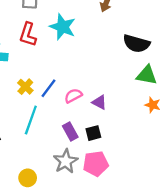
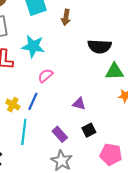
pink semicircle: (73, 96) -> (45, 76), moved
black square: (93, 133) -> (89, 130), moved
pink pentagon: (96, 164) -> (111, 154), moved, turned 30

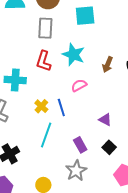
brown arrow: (66, 17) -> (108, 65), moved
blue line: (33, 101) -> (61, 108), turned -54
black square: (89, 130) -> (109, 147), turned -32

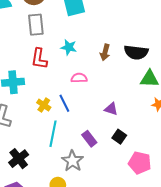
cyan star: (74, 55) -> (69, 47), size x0.7
pink semicircle: (79, 85) -> (79, 78), turned 35
gray star: (76, 171) -> (72, 161), moved

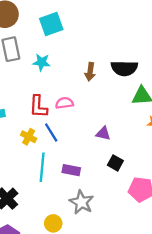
cyan star: (69, 47) -> (42, 62), moved
red L-shape: (39, 59) -> (38, 107), moved
purple rectangle: (89, 139) -> (71, 170), moved, turned -35
gray star: (72, 161) -> (81, 202), moved

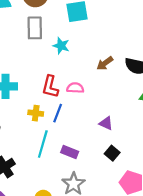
brown arrow: (90, 72) -> (105, 63), turned 35
blue line: (51, 133) -> (58, 113), turned 42
yellow cross: (29, 137) -> (36, 113), turned -32

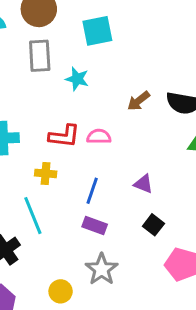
red L-shape: (50, 87) -> (64, 136), turned -95
blue line: (58, 113) -> (92, 191), moved
cyan line: (43, 144) -> (33, 216), moved, turned -36

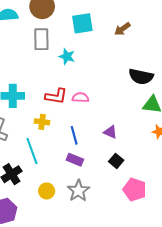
brown arrow: (139, 101) -> (122, 29), moved
blue line: (92, 191) -> (74, 135), turned -36
yellow circle: (61, 291) -> (47, 191), moved

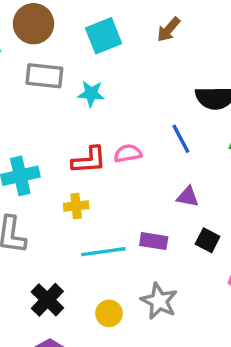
gray rectangle: (41, 39) -> (44, 76), turned -70
blue line: (74, 135) -> (181, 139), moved
cyan line: (32, 151) -> (103, 252), moved, turned -65
purple rectangle: (75, 160) -> (154, 241), moved

